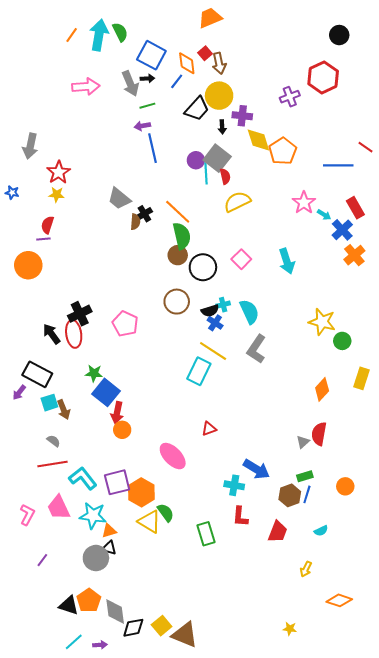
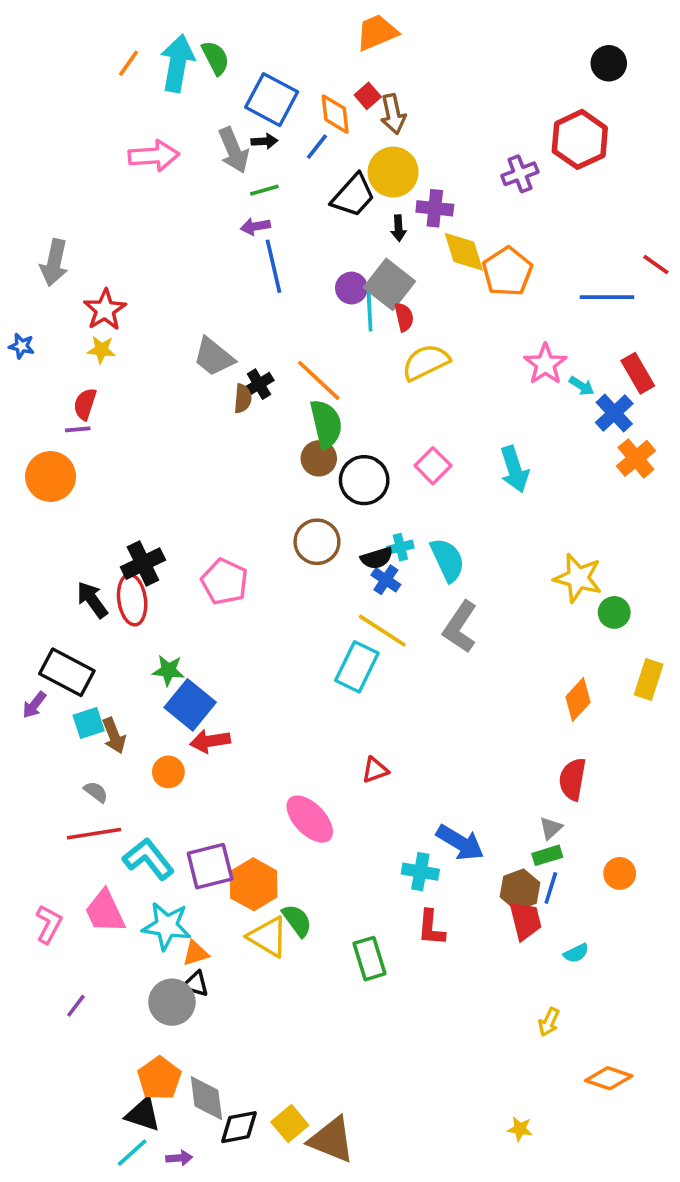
red arrow: (117, 413) -> (210, 741), turned 70
orange circle: (122, 430) -> (168, 772), moved
gray triangle: (303, 442) -> (551, 828), moved
red trapezoid: (278, 532) -> (525, 921), moved, turned -35
black triangle: (69, 605) -> (143, 1114), moved

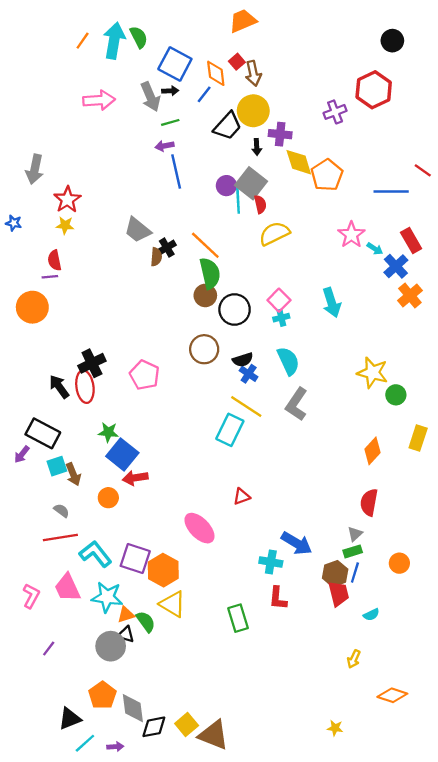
red semicircle: (85, 404) -> (55, 260), turned -30
cyan cross: (400, 547) -> (281, 318), moved
purple square: (210, 866) -> (135, 558), turned 32
green semicircle: (297, 921) -> (146, 622), moved
black triangle: (143, 1114) -> (70, 719), moved, turned -40

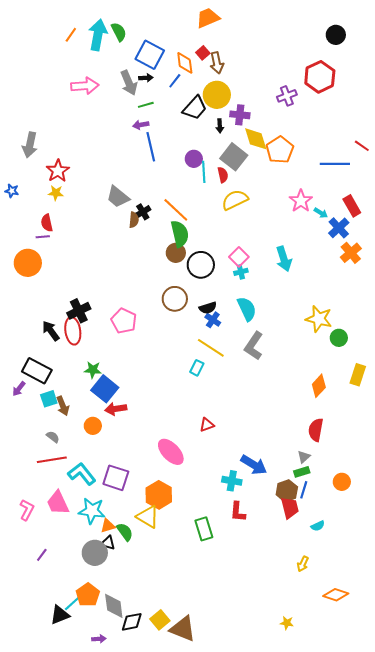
gray square: (251, 183) -> (234, 157), moved
cyan rectangle: (230, 430) -> (197, 368), size x0.6
orange hexagon: (163, 570) -> (159, 495), moved
cyan line: (85, 743) -> (73, 603), moved

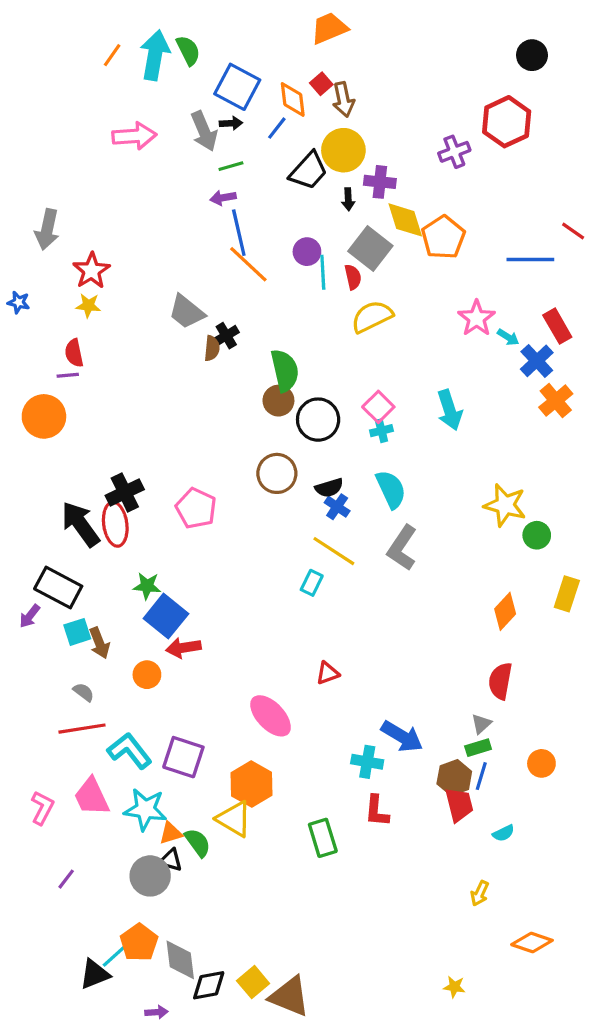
orange line: (176, 210) -> (248, 264), moved
black arrow: (51, 331) -> (80, 524), size x1.4

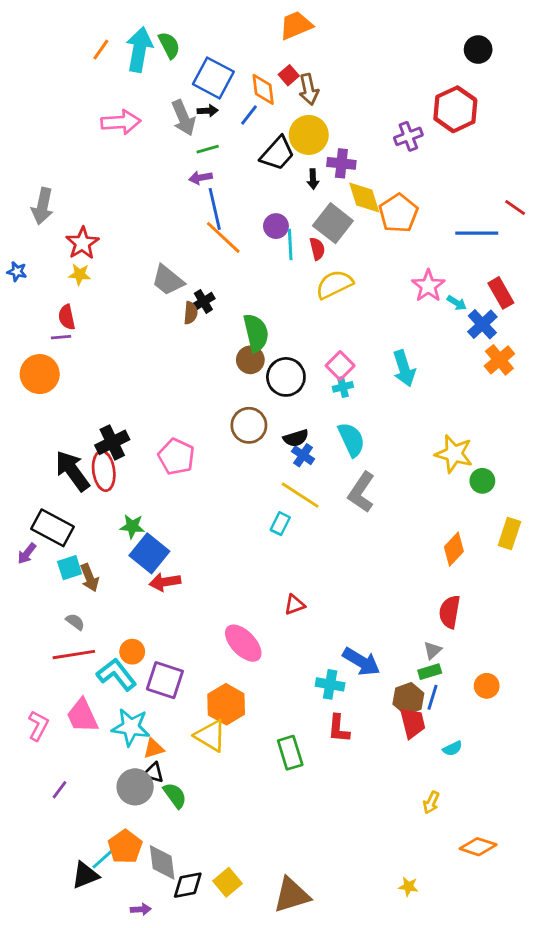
orange circle: (147, 675) -> (132, 652), moved
green semicircle: (198, 843) -> (175, 795), moved
brown triangle: (290, 996) -> (292, 895), moved, turned -39

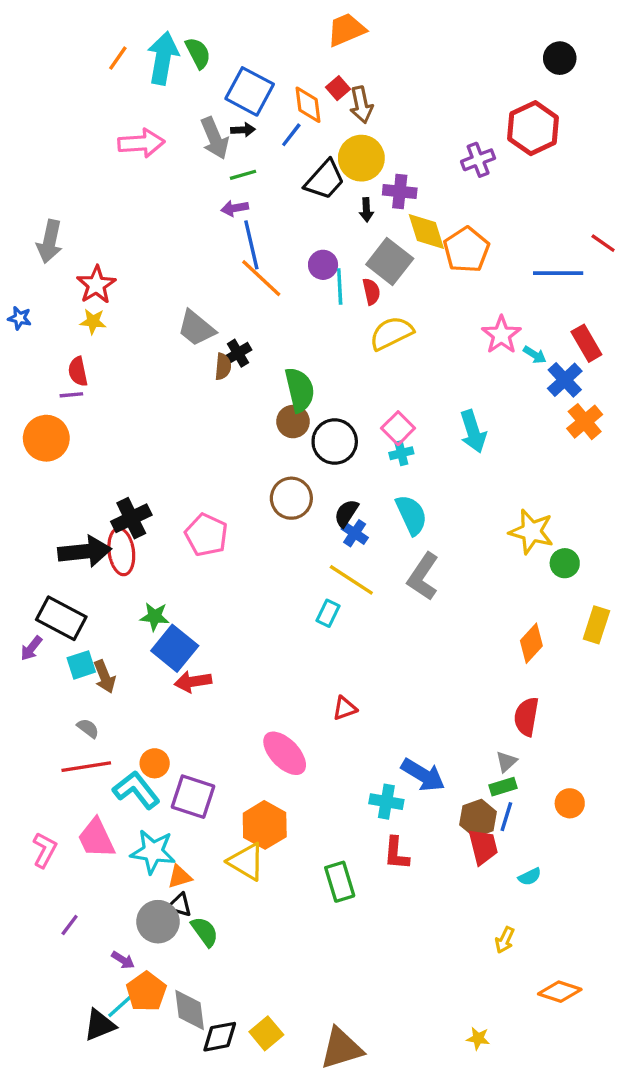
black semicircle: (296, 438) -> (346, 513), turned 140
black arrow: (72, 471) -> (85, 552), turned 120
purple arrow: (141, 909) -> (123, 960), moved, turned 36

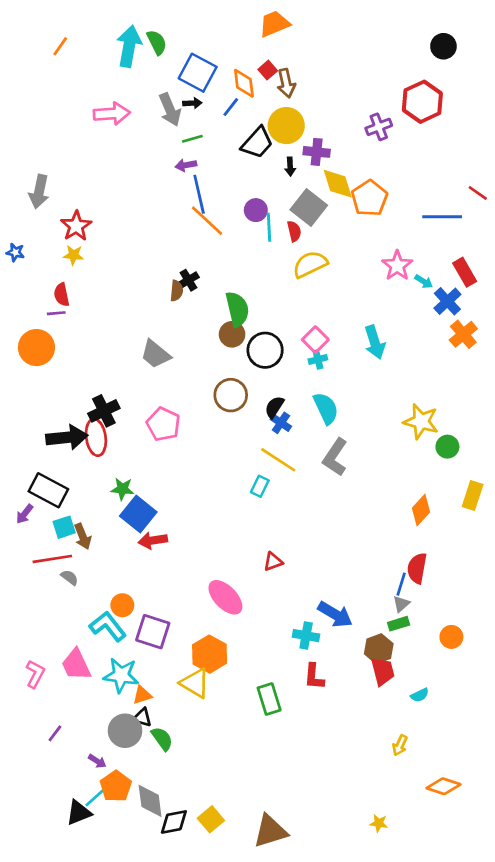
orange line: (118, 58) -> (60, 46), moved
gray trapezoid: (196, 328) -> (155, 354), moved
red line: (86, 767) -> (52, 559), moved
blue line: (506, 817) -> (401, 584), moved

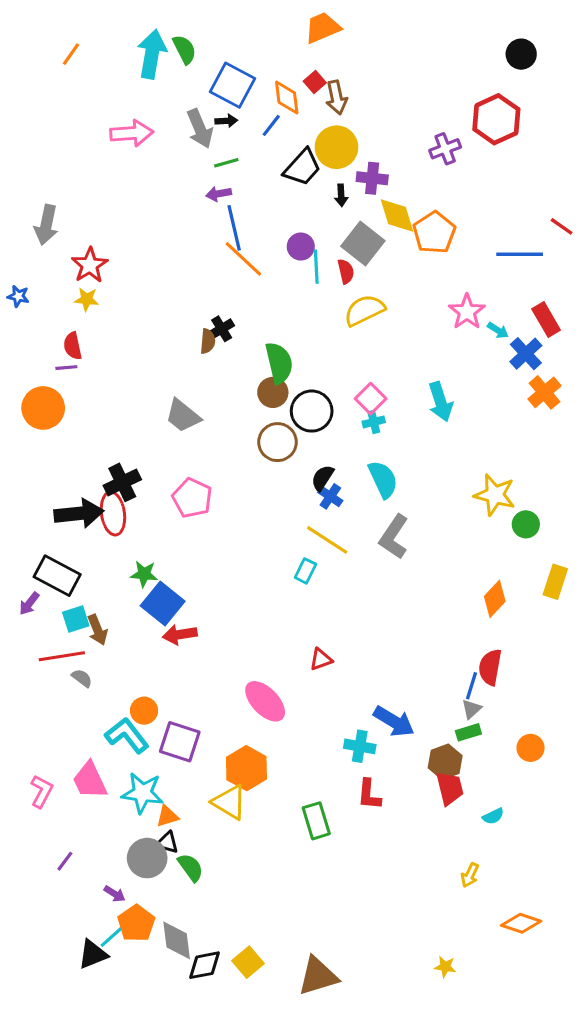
brown circle: (231, 395) -> (277, 442), moved

